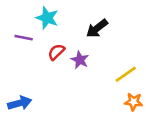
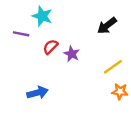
black arrow: (97, 28) -> (107, 26), moved
blue arrow: (20, 103) -> (38, 93), moved

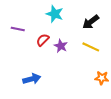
cyan star: (42, 16) -> (55, 14), moved
yellow line: (113, 67) -> (91, 47), moved, turned 60

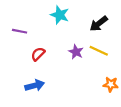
red semicircle: (43, 40) -> (38, 54), moved
purple star: (61, 46) -> (76, 52), moved

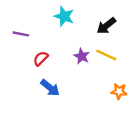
blue arrow: (35, 85) -> (50, 88), moved, turned 54

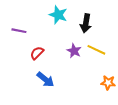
black arrow: (106, 26) -> (86, 23), moved, turned -42

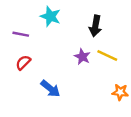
cyan star: (58, 15) -> (50, 16), moved
red semicircle: (37, 53) -> (23, 63), moved

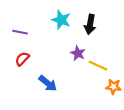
cyan star: (50, 16) -> (61, 20), moved
yellow line: (107, 55) -> (98, 66), moved

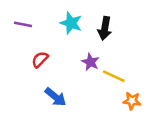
purple line: (20, 32) -> (23, 24), moved
red semicircle: (22, 59) -> (40, 59), moved

